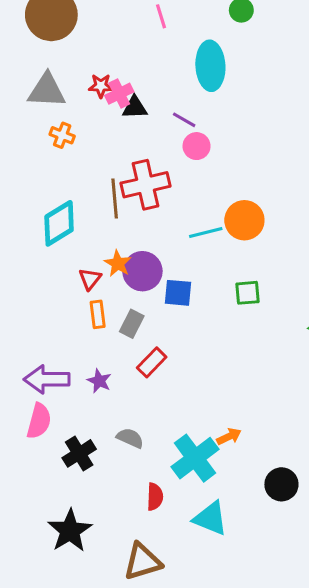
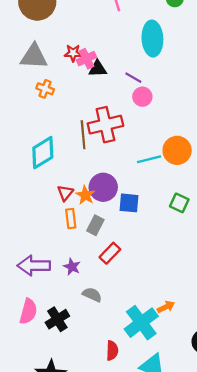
orange star: (118, 263) -> (85, 195), moved
green square: (248, 293) -> (179, 203), turned 30
pink semicircle: (39, 421) -> (28, 311), moved
gray semicircle: (130, 438) -> (92, 295), moved

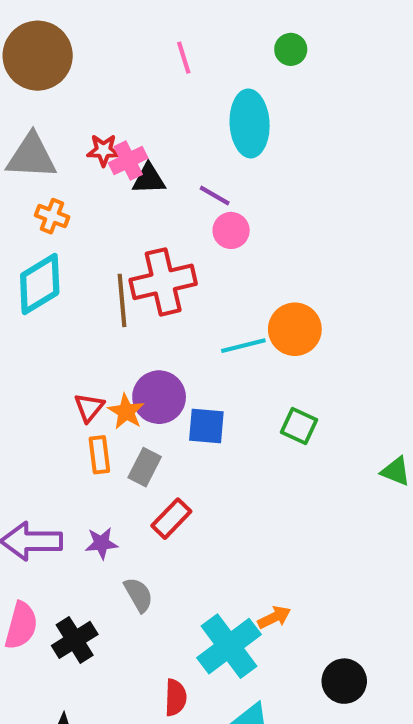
cyan diamond: (43, 153) -> (40, 284), moved
purple star: (72, 267) -> (101, 543), turned -30
gray semicircle: (92, 295) -> (138, 595), turned 36

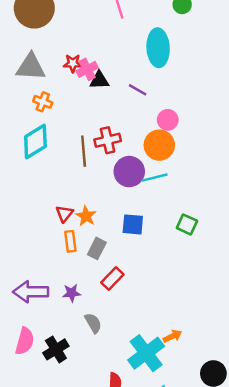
pink circle: (231, 230) -> (168, 120), moved
red cross: (163, 282) -> (108, 140), size x0.7
orange circle: (295, 329) -> (159, 145), moved
purple circle: (159, 397) -> (129, 172), moved

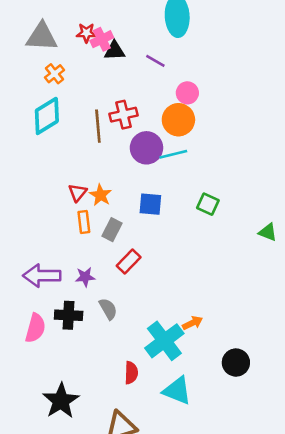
orange cross: (43, 102) -> (54, 74), turned 30
black cross: (56, 349) -> (69, 315), moved, turned 35

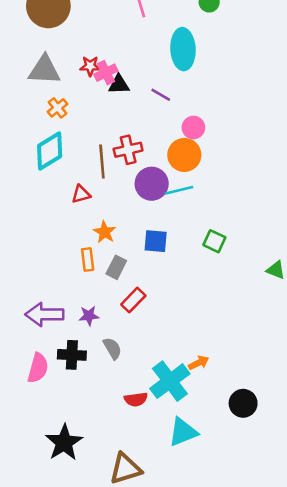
red triangle: (77, 193) -> (81, 194), moved, turned 36
red semicircle: (131, 373) -> (136, 399), moved, turned 80
cyan triangle: (177, 391) -> (183, 432), turned -44

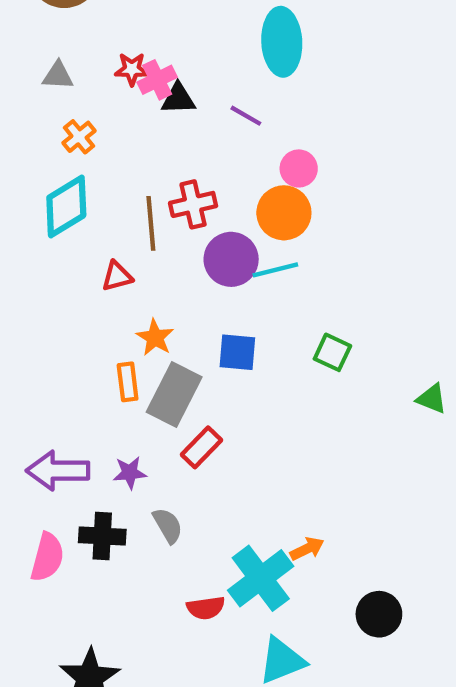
gray triangle: (44, 70) -> (58, 76), size x0.6
gray rectangle: (116, 267) -> (174, 395), size x1.6

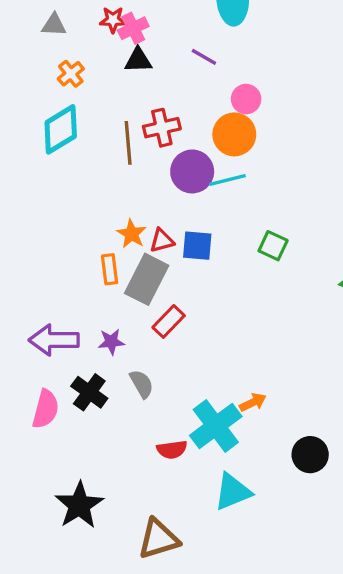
black triangle: (178, 99) -> (138, 60), moved
red triangle: (117, 276) -> (162, 241), moved
black cross: (102, 536) -> (89, 392), turned 33

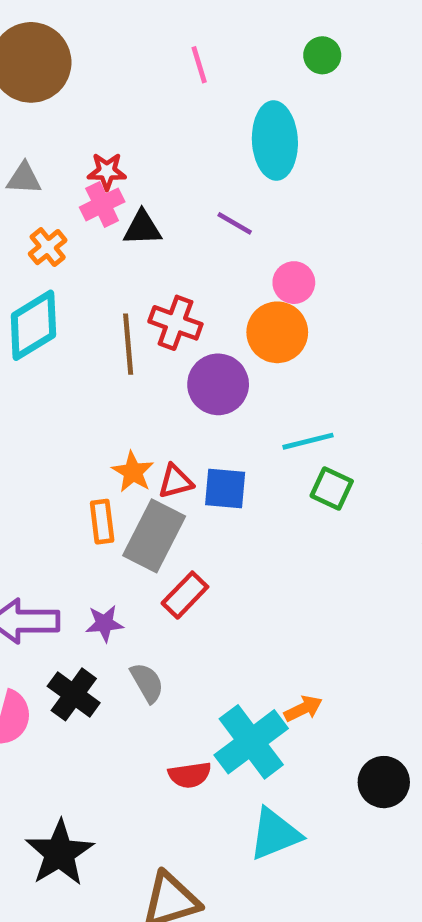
pink cross: (133, 28) -> (102, 204), moved
red cross: (162, 128) -> (175, 323), turned 33
cyan line: (228, 180) -> (308, 441), moved

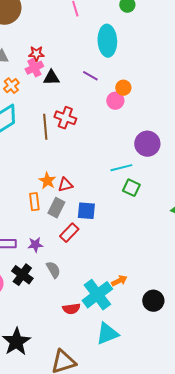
orange circle: (277, 332) -> (123, 88), moved, size x0.6
purple circle: (218, 384) -> (147, 144), moved
blue square: (225, 489) -> (86, 211), moved
gray rectangle: (154, 536) -> (56, 208), size x0.7
black circle: (384, 782) -> (153, 301), moved

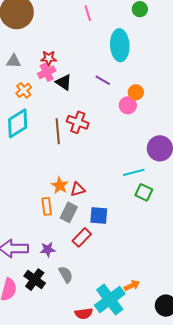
black triangle: (51, 78) -> (64, 82), turned 36

